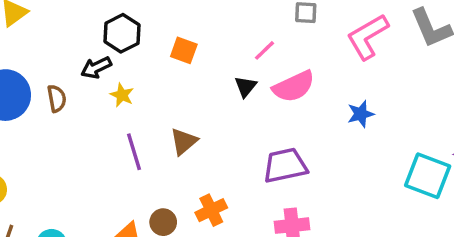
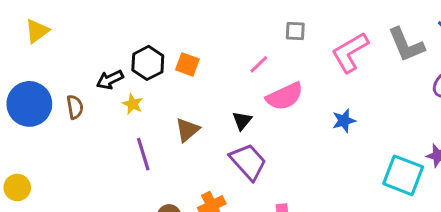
black hexagon: (122, 33) -> (148, 63), moved
black triangle: (246, 86) -> (242, 121), moved
brown triangle: (184, 141) -> (187, 130), moved
purple trapezoid: (285, 165) -> (248, 162), moved, turned 60

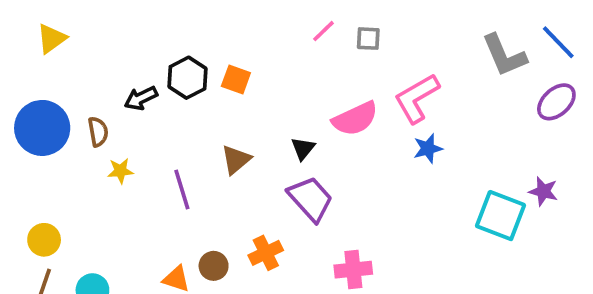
pink L-shape: (350, 52) -> (417, 98), moved
pink line: (259, 64) -> (324, 31), moved
yellow star: (133, 104) -> (120, 171), moved, turned -30
yellow circle: (17, 188) -> (44, 240), moved

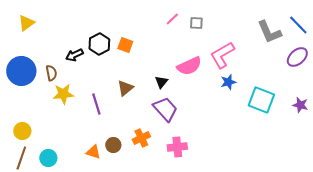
yellow star: (120, 171) -> (63, 94), size x1.5
purple star: (543, 191) -> (300, 105), moved
cyan square: (501, 216) -> (261, 100), moved
pink cross: (353, 270) -> (177, 147), moved

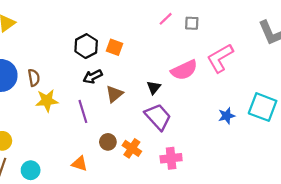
black arrow: (74, 55) -> (93, 77), moved
blue star: (228, 82) -> (227, 116), moved
orange cross: (141, 138) -> (132, 148), turned -30
brown circle: (113, 145) -> (108, 142), moved

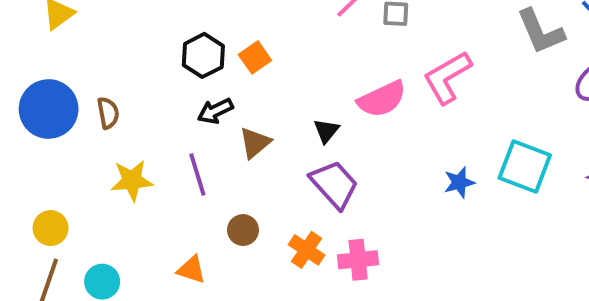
orange square: (114, 47) -> (255, 57), turned 35
yellow star: (47, 101) -> (132, 180), moved
orange cross: (132, 148) -> (306, 250), moved

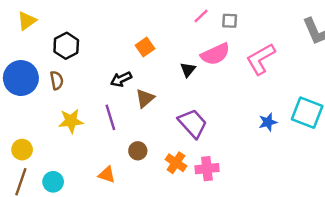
black hexagon: (203, 55) -> (66, 46), moved
pink semicircle: (382, 99) -> (215, 54), moved
black triangle: (326, 131) -> (188, 70), moved

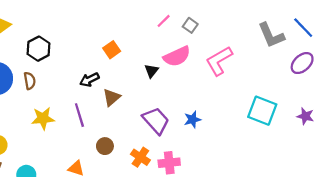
gray square: (230, 21) -> (190, 25), turned 32
blue star: (268, 122) -> (192, 120), moved

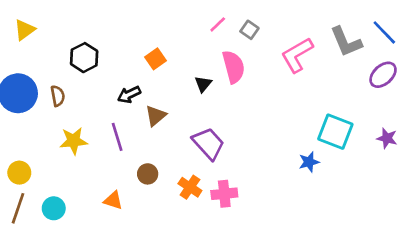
black hexagon: (38, 49) -> (84, 58), moved
pink semicircle: (177, 56) -> (234, 67), turned -80
pink L-shape: (219, 61) -> (297, 55), moved
blue star: (192, 120) -> (309, 162), moved

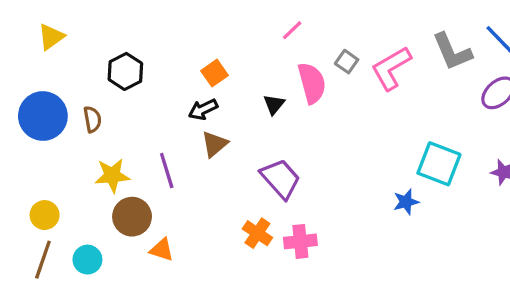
gray square: (249, 30) -> (347, 62), moved
black arrow: (129, 95) -> (203, 109), moved
brown circle: (148, 174) -> (132, 217), moved, size x1.5

